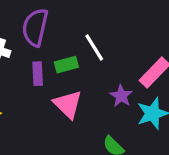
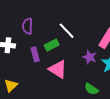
purple semicircle: (35, 27) -> (27, 26), size x0.7

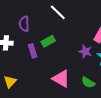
white line: (67, 31) -> (58, 12), moved
pink triangle: (58, 69) -> (61, 79), moved

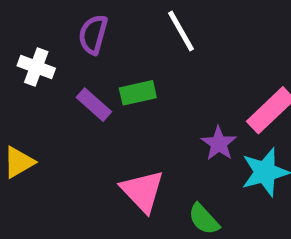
purple rectangle: (33, 51) -> (94, 105), turned -48

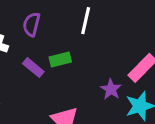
white line: (181, 31) -> (86, 21), turned 44

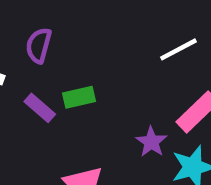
white line: (86, 21) -> (178, 49), moved, turned 48

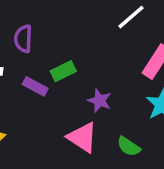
purple star: (151, 142) -> (99, 101), moved

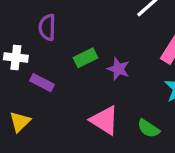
purple rectangle: (35, 86) -> (42, 83), moved
purple star: (99, 101) -> (118, 69), moved

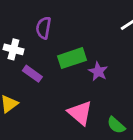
green rectangle: (86, 58) -> (72, 58), size x1.4

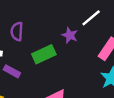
purple star: (98, 71) -> (70, 35), moved

